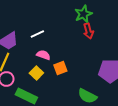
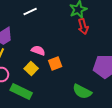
white line: (37, 34) -> (30, 12), moved

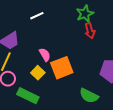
pink semicircle: (38, 50) -> (45, 55), turned 40
orange square: (55, 64) -> (62, 68), size x1.6

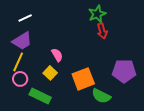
white line: (37, 16) -> (25, 18), moved
orange square: (62, 68) -> (83, 79), moved

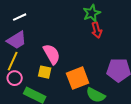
pink semicircle: (57, 55) -> (52, 54), size x1.5
yellow square: (50, 73) -> (45, 72), turned -32

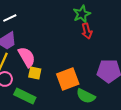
pink semicircle: (52, 54) -> (27, 57), moved

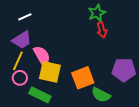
yellow square: (35, 73) -> (50, 72), size x1.6

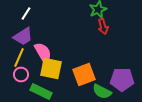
white line: (25, 17) -> (26, 14), turned -32
purple pentagon: (124, 70) -> (122, 80), moved

